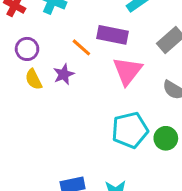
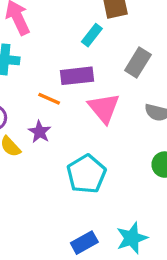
cyan pentagon: (130, 130) -> (86, 174), moved

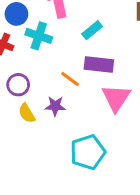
cyan rectangle: (92, 35) -> (92, 30), moved
purple star: (40, 132) -> (55, 106), turned 30

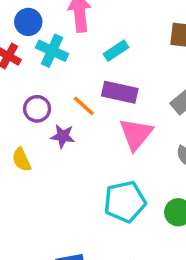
purple circle: (18, 85) -> (37, 109), moved
yellow semicircle: (27, 113) -> (21, 160), moved
cyan pentagon: (88, 152) -> (125, 202), moved

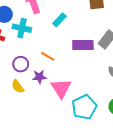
purple rectangle: (120, 92) -> (83, 45), moved
pink triangle: (136, 134) -> (61, 88), moved
yellow semicircle: (21, 160) -> (18, 86), moved

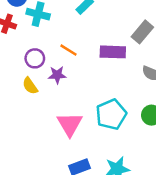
purple rectangle: (83, 45) -> (113, 52), moved
pink triangle: (61, 88) -> (70, 124), moved

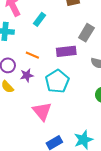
cyan pentagon: (111, 114) -> (57, 81), moved

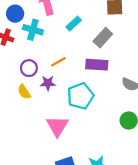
gray rectangle: (86, 33) -> (103, 38), moved
orange line: (32, 55) -> (58, 62), turned -64

